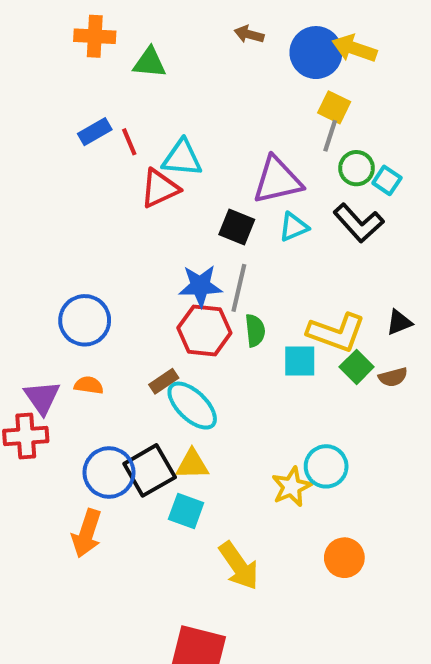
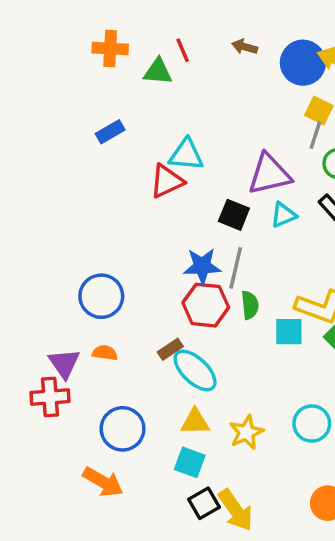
red line: (129, 142) -> (183, 50), moved
black square: (150, 470) -> (204, 503), moved, size x0.7
yellow star: (292, 487) -> (246, 432), moved
orange arrow: (87, 533) -> (103, 482), turned -78

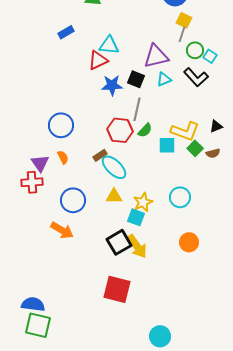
blue star: (202, 266) -> (112, 85), moved
green semicircle: (250, 305) -> (145, 130), turned 49
orange semicircle: (105, 353) -> (63, 157), turned 56
cyan square: (190, 462) -> (136, 217), moved
black square: (204, 503) -> (119, 242), size x1.4

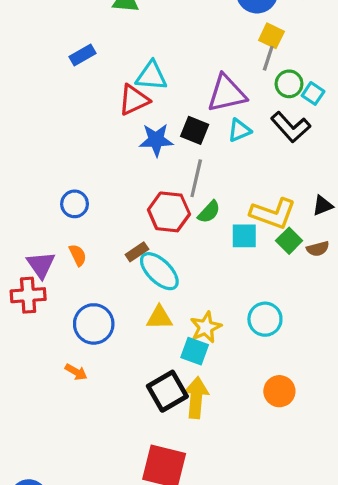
blue circle: (61, 125) -> (75, 204), size x0.7
orange arrow: (62, 230) -> (76, 372), size x0.6
yellow arrow: (137, 246) -> (196, 398), turned -140

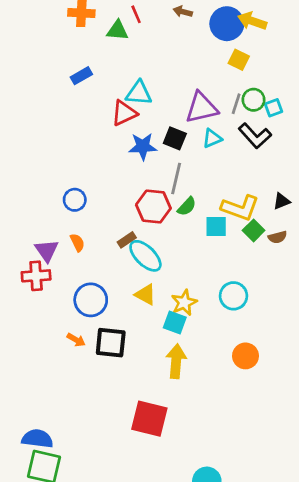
gray line: (268, 58) -> (236, 104), moved
cyan square: (313, 93) -> (274, 108), turned 36
yellow triangle: (159, 318) -> (145, 295), turned 30
black square: (167, 391) -> (111, 343), moved, turned 36

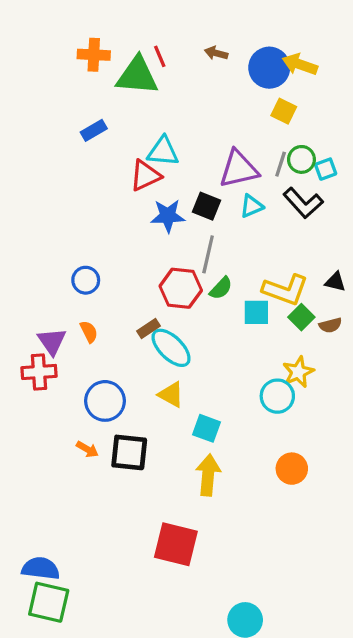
green triangle: (117, 30) -> (137, 76), size x1.6
black triangle: (282, 201) -> (335, 282), turned 36
yellow star: (184, 303) -> (298, 372), moved

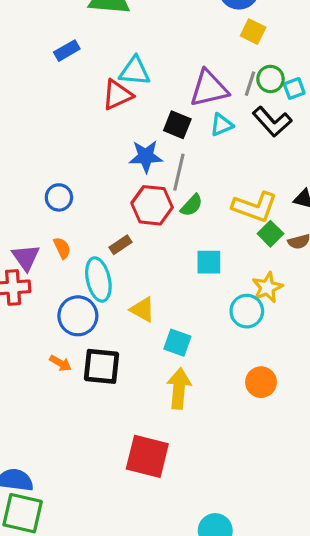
blue star: (168, 216) -> (146, 156), moved
cyan square: (256, 312) -> (209, 262), moved
cyan ellipse: (171, 348) -> (98, 280), moved, turned 33

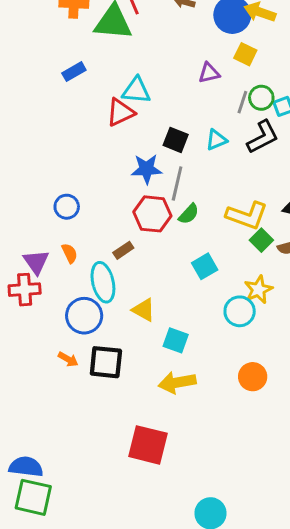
purple triangle: (209, 88) -> (209, 73), moved, size x0.6
black L-shape: (272, 122) -> (263, 137), turned -75
cyan square: (209, 262) -> (205, 266), turned -30
yellow arrow: (179, 388) -> (177, 382), turned -105

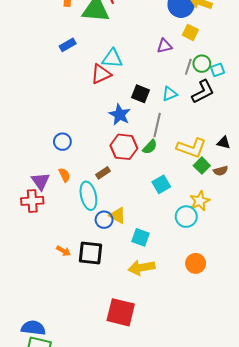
blue star: (147, 169) -> (120, 115), turned 30
gray line: (177, 183) -> (157, 125), moved
blue circle: (84, 316) -> (104, 220), moved, size x0.7

